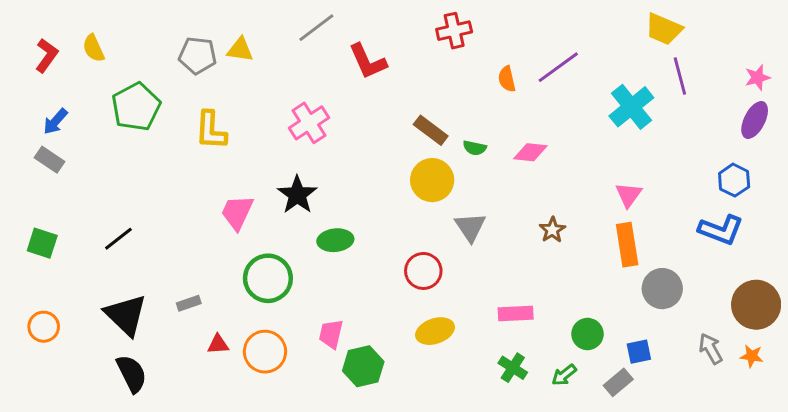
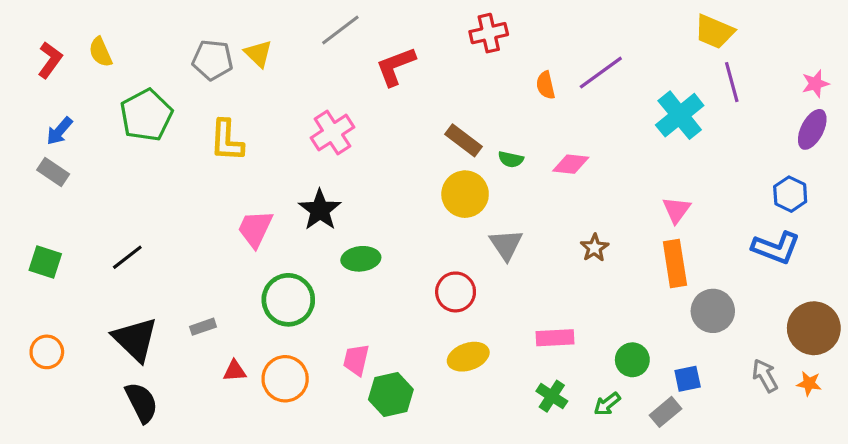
yellow triangle: (240, 50) -> (258, 54), turned 36
red L-shape: (368, 61) -> (396, 66), turned 93

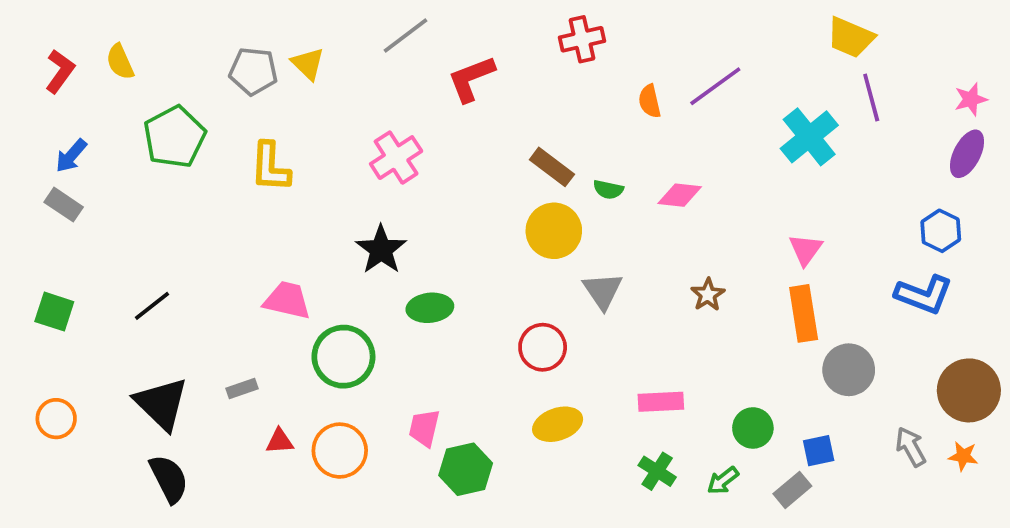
pink trapezoid: (255, 229) -> (287, 300), moved, turned 78

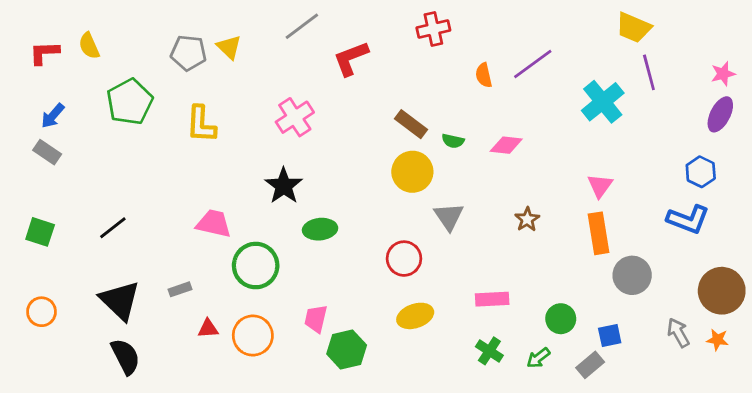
red L-shape: (60, 71) -> (44, 53), turned -128

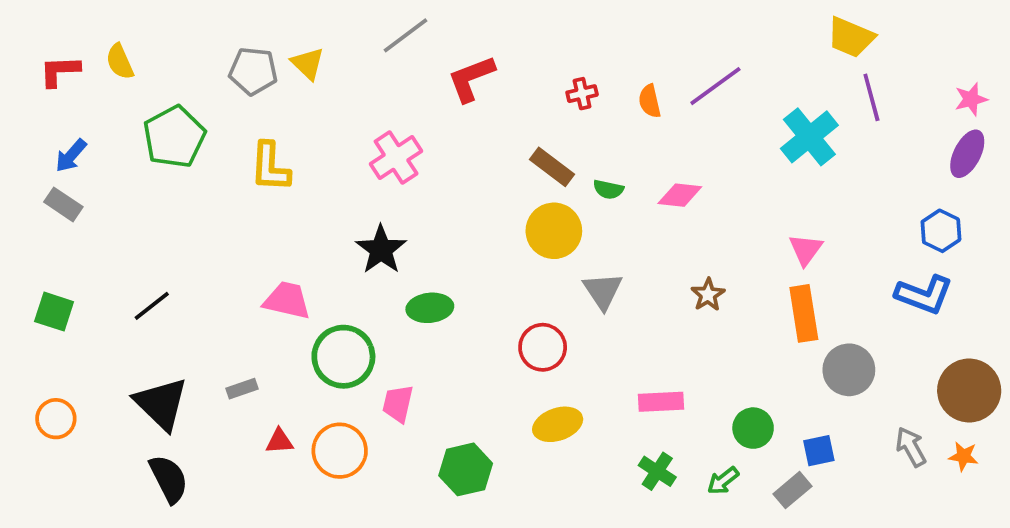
red cross: (433, 29) -> (582, 94), moved, size x0.7
pink trapezoid: (316, 319) -> (398, 404), moved

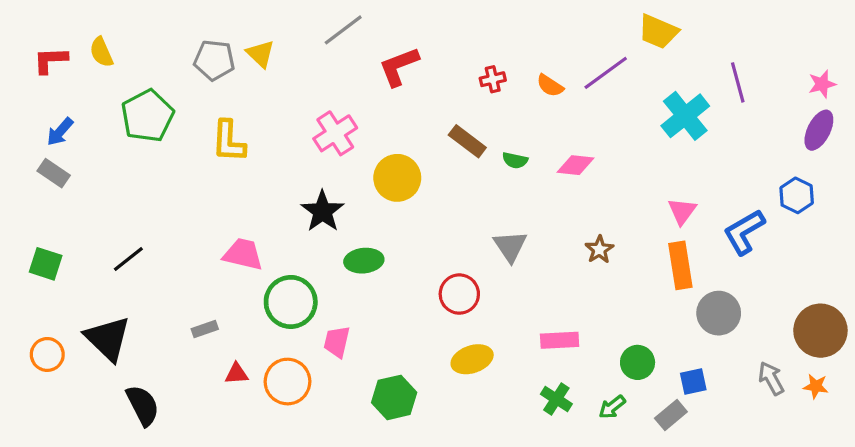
yellow trapezoid: (851, 37) -> (658, 31), moved
orange semicircle: (650, 101) -> (550, 86), turned -44
yellow circle: (554, 231) -> (397, 178), moved
blue L-shape: (924, 295) -> (744, 232), moved, turned 129
black triangle: (161, 404) -> (108, 339), moved

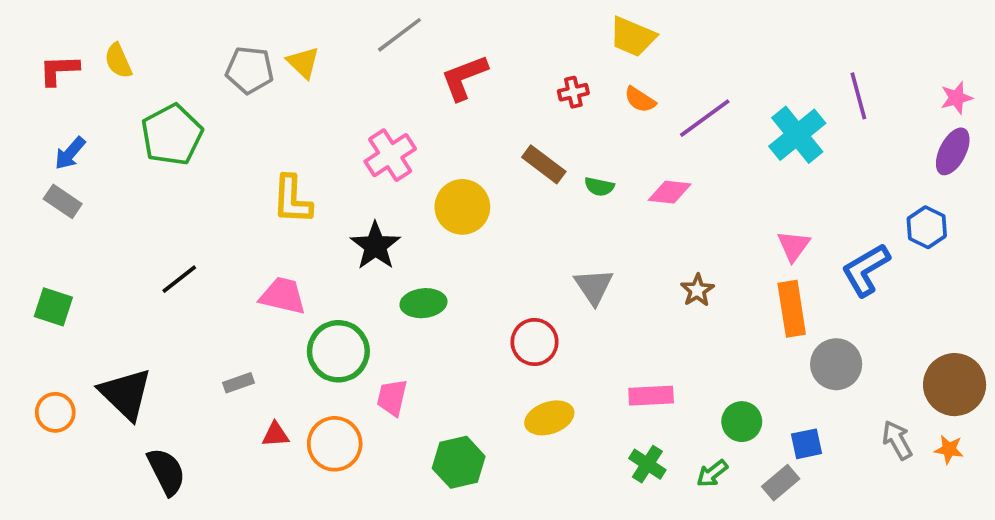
yellow trapezoid: (658, 31) -> (633, 37), moved
purple line: (606, 73) -> (705, 118), moved
yellow L-shape: (229, 141) -> (292, 200), moved
black line: (128, 259) -> (179, 279), moved

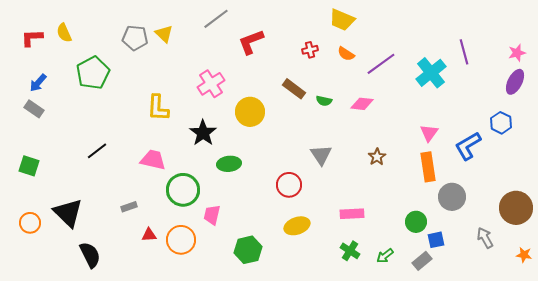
green circle: (742, 422) -> (416, 222), moved
orange star: (949, 449) -> (524, 255), moved

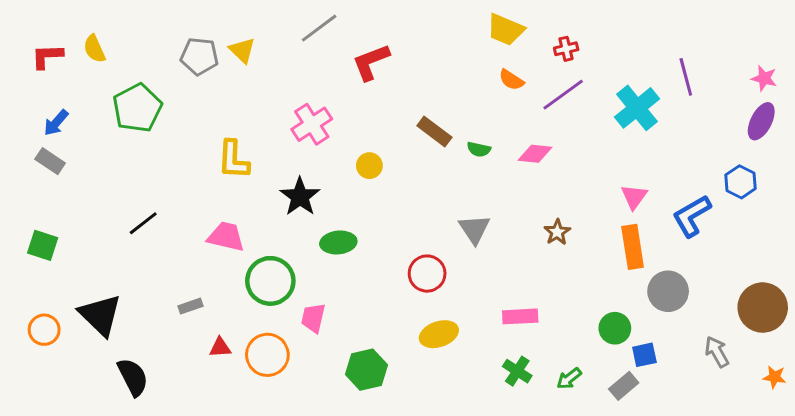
red cross: (310, 50) -> (566, 49), moved
pink star: (517, 53) -> (764, 78), turned 30
yellow circle: (250, 112) -> (369, 166), size x0.6

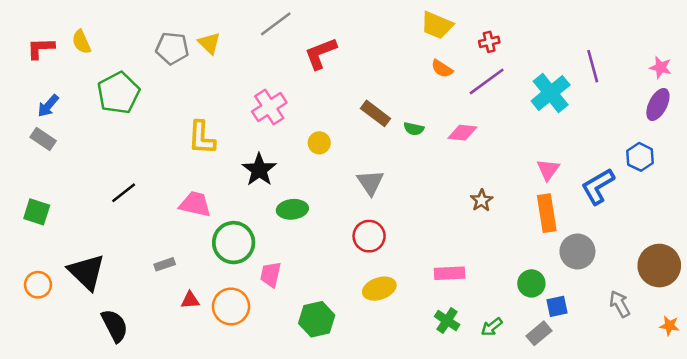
gray triangle: (474, 229) -> (370, 182), moved

